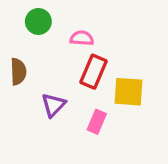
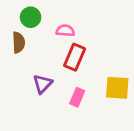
brown semicircle: (18, 72) -> (19, 43), moved
yellow square: (129, 92) -> (117, 88), moved

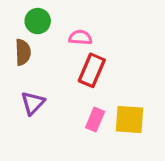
purple triangle: (43, 84) -> (33, 103), moved
yellow square: (117, 88) -> (130, 120), moved

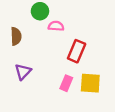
green circle: (38, 21) -> (40, 11), moved
red rectangle: (92, 70) -> (77, 51), moved

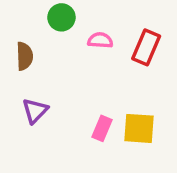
pink semicircle: (56, 26) -> (100, 40), moved
red rectangle: (77, 51) -> (146, 47), moved

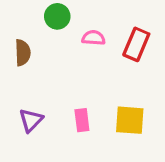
purple triangle: (35, 111) -> (31, 120), moved
pink rectangle: (102, 128) -> (82, 120), moved, turned -30

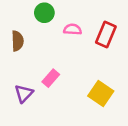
pink rectangle: (82, 120) -> (51, 78), moved, turned 48
yellow square: (130, 120) -> (101, 93), turned 30

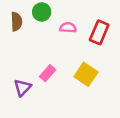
brown semicircle: (17, 41) -> (16, 22), moved
yellow square: (101, 93) -> (86, 74), moved

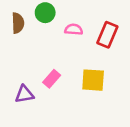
yellow square: (86, 74) -> (93, 80), turned -30
purple triangle: (22, 87) -> (24, 94), turned 36

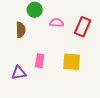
brown semicircle: (18, 23) -> (21, 30), moved
pink rectangle: (52, 79) -> (40, 61), turned -32

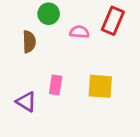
red rectangle: (83, 27) -> (113, 21), moved
purple triangle: (19, 73) -> (26, 102), turned 42

